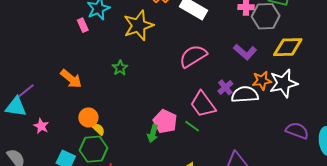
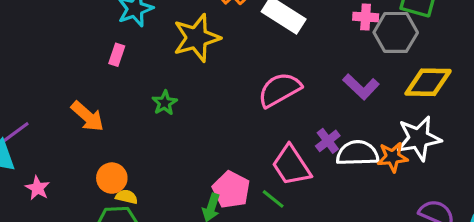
pink rectangle: (83, 25) -> (117, 55), moved, turned 40
orange star: (262, 81) -> (393, 157), moved
yellow semicircle: (98, 129) -> (127, 197), turned -32

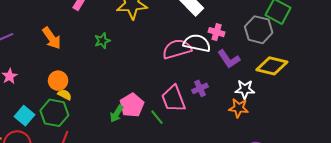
pink cross: (366, 17) -> (217, 32), moved
white star: (419, 138) -> (245, 89), moved, size x0.7
white semicircle: (358, 153) -> (197, 43), moved

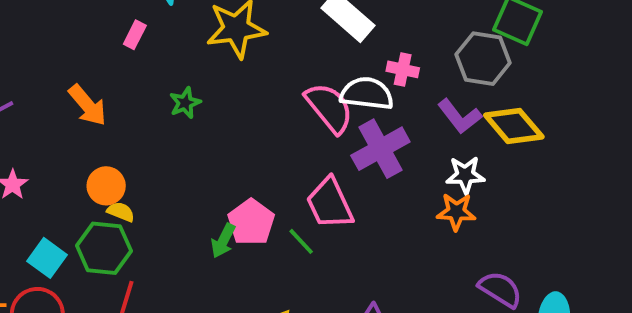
pink semicircle: (177, 49) -> (329, 108), turned 72
purple L-shape: (229, 59) -> (460, 116), moved
yellow diamond: (272, 66) -> (514, 126), turned 40
purple cross: (200, 88) -> (380, 149), moved, size x1.8

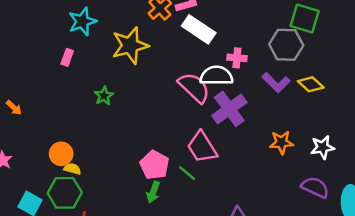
orange arrow: (87, 105) -> (14, 108), moved, size x0.6
yellow diamond: (514, 126) -> (311, 84), size x0.7
white star: (465, 175) -> (323, 147), moved
green arrow: (223, 241) -> (153, 192), moved

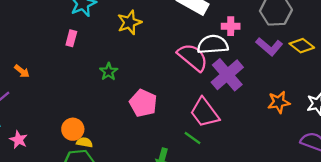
yellow star: (130, 45) -> (129, 22), size x0.7
orange arrow: (14, 108) -> (22, 71), moved
pink pentagon: (154, 165) -> (143, 103), moved

